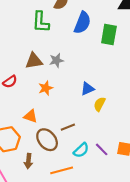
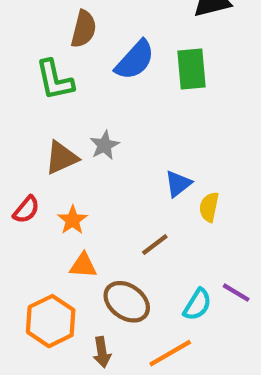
blue semicircle: (82, 23) -> (135, 60), turned 35
orange star: (46, 88) -> (73, 220), moved
brown line: (68, 127) -> (155, 245), moved

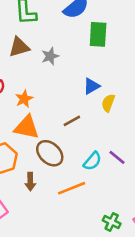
green rectangle: (192, 69) -> (98, 34), moved
brown triangle: (62, 158) -> (19, 47), moved
orange triangle: (83, 265) -> (27, 127), size x1.5

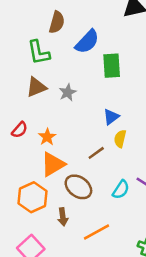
yellow semicircle: (108, 103) -> (120, 139), moved
orange triangle: (27, 127) -> (53, 164), turned -36
orange line: (72, 188) -> (96, 232), moved

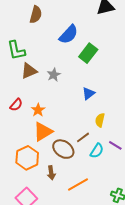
brown semicircle: (57, 22) -> (36, 15), moved
green L-shape: (39, 52) -> (16, 50), moved
green rectangle: (112, 66) -> (88, 53), turned 42
yellow semicircle: (120, 139) -> (100, 120), moved
brown line: (96, 153) -> (83, 137), moved

